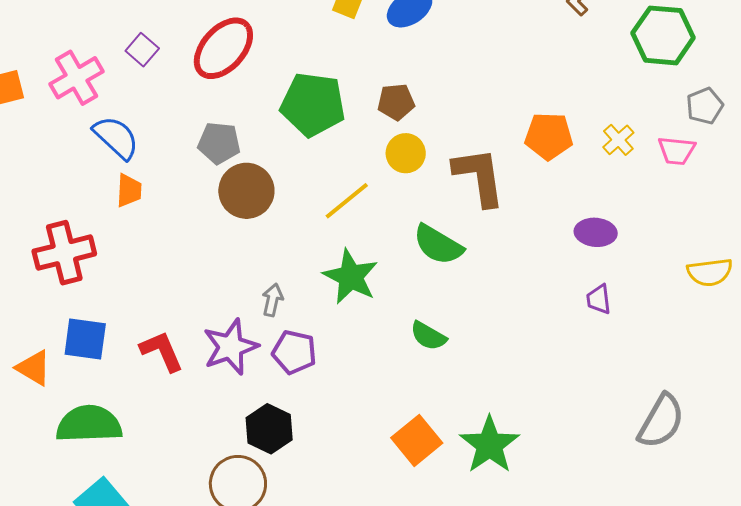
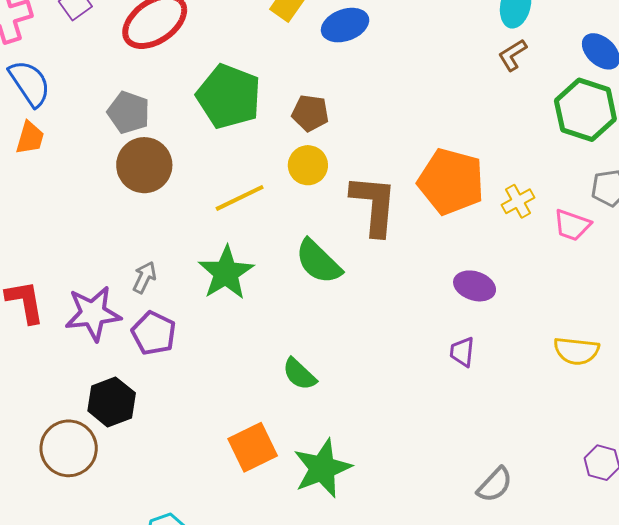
orange pentagon: (549, 136) -> (451, 182), size x1.4
green semicircle: (428, 336) -> (299, 374), moved
gray semicircle: (661, 421) -> (495, 485), size x0.7

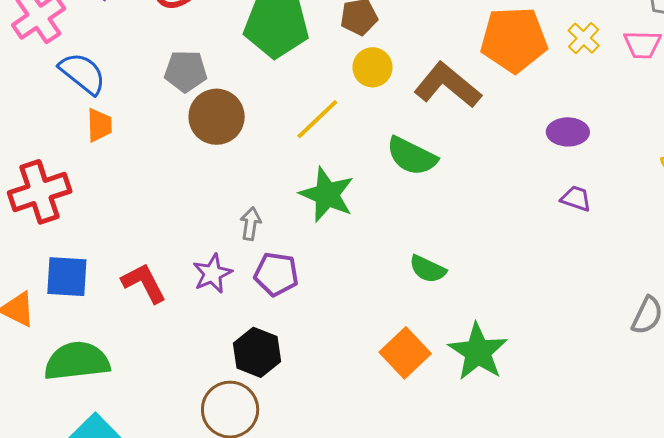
brown L-shape: (374, 205) -> (447, 85), turned -38
purple star: (93, 313) -> (212, 274), size x0.7
purple trapezoid: (462, 352) -> (576, 199), turned 120

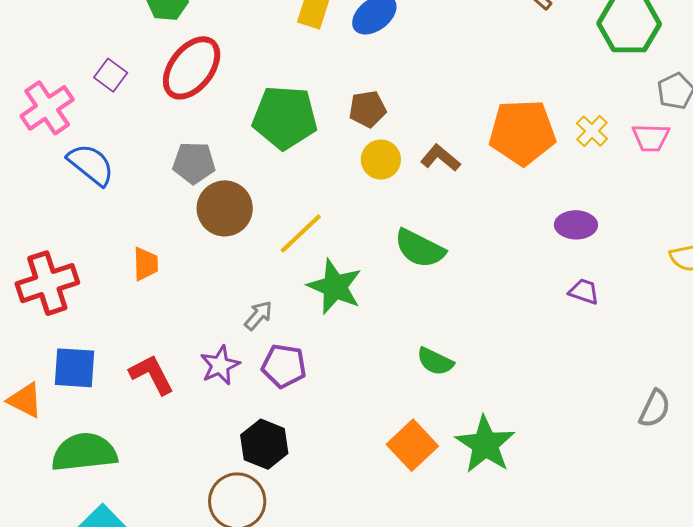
brown L-shape: (447, 85) -> (440, 158), moved, size x0.6
yellow line: (317, 119) -> (301, 233), moved
orange trapezoid: (99, 125) -> (146, 264), moved
gray arrow: (251, 224) -> (258, 315), turned 32

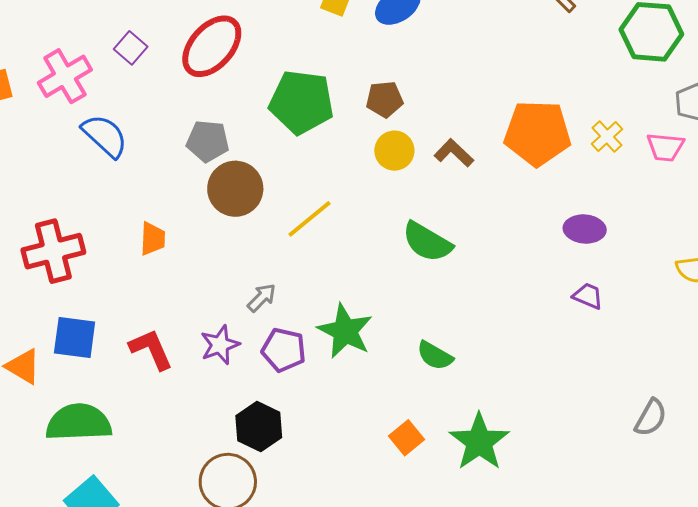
green star: (335, 287) -> (345, 331), moved
orange square: (412, 445) -> (406, 438), size x0.7

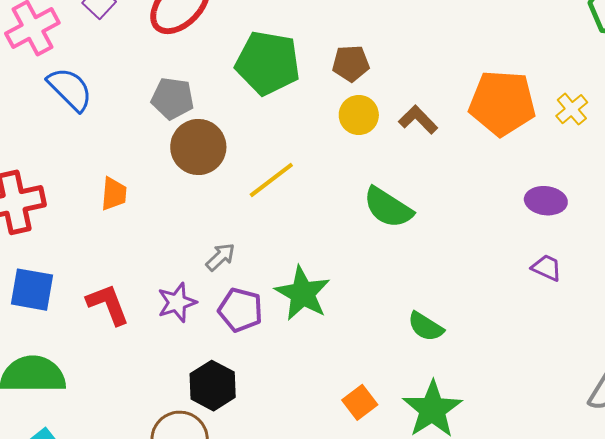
green semicircle: (435, 356) -> (426, 327), moved

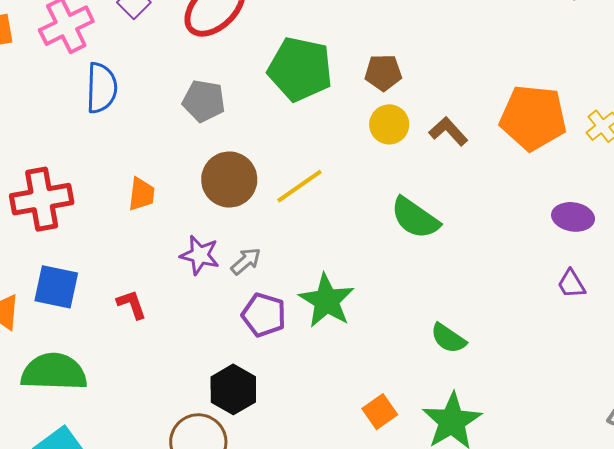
blue semicircle: (70, 89) -> (101, 88), turned 45
brown circle: (198, 147) -> (229, 180), moved
purple trapezoid: (547, 268) -> (571, 284), turned -148
purple star: (177, 302) -> (200, 255), moved, turned 30
red L-shape: (108, 304) -> (132, 304), size x0.7

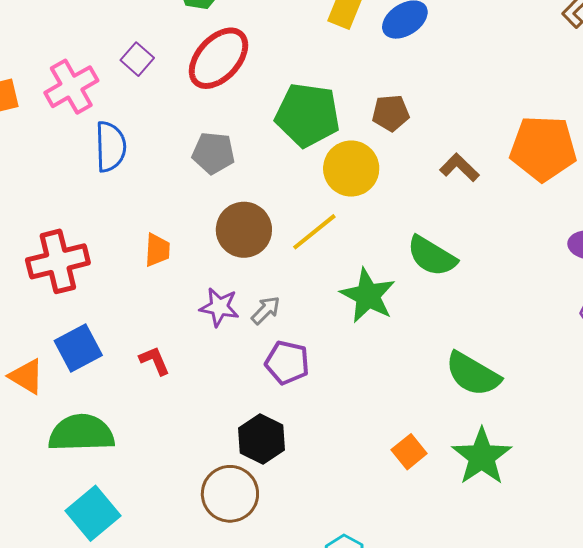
yellow circle: (389, 124) -> (351, 169), moved, size x1.4
blue square: (56, 287) -> (78, 348), turned -36
green star: (327, 301) -> (368, 296), moved
green semicircle: (448, 338) -> (473, 374), size x1.5

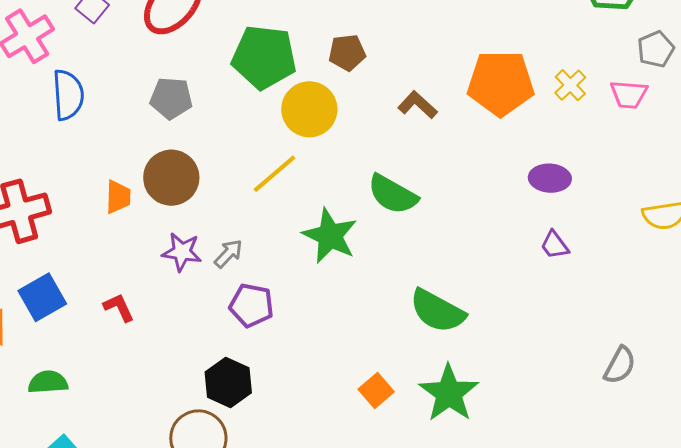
brown circle: (244, 230) -> (171, 178), moved
green semicircle: (81, 433) -> (48, 382), size x0.6

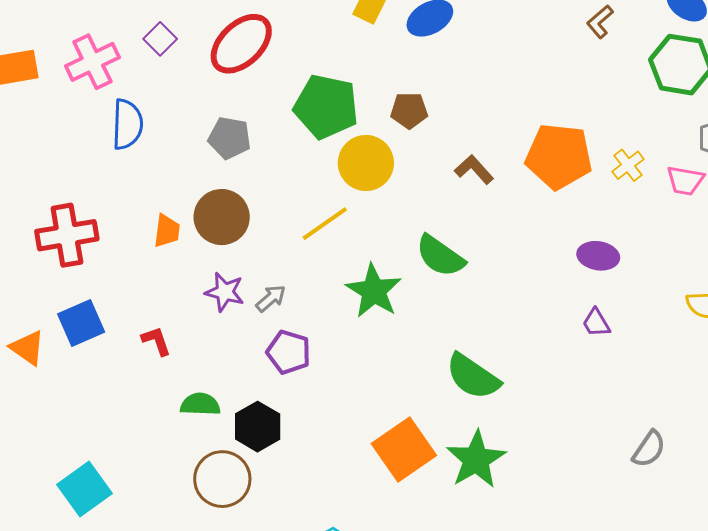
green semicircle: (48, 382) -> (200, 404), moved
orange square: (376, 391) -> (404, 450), size x1.8

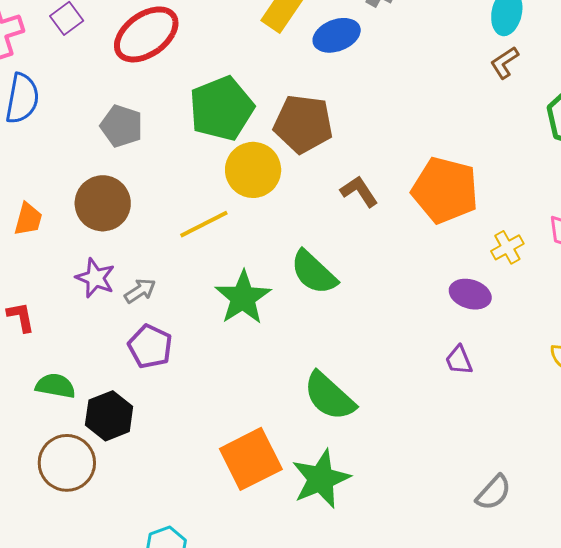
green pentagon: (326, 107) -> (222, 108), turned 30
brown pentagon: (409, 110) -> (303, 124), size x1.6
yellow cross: (628, 165) -> (507, 247), moved
orange trapezoid: (167, 231) -> (28, 219), moved

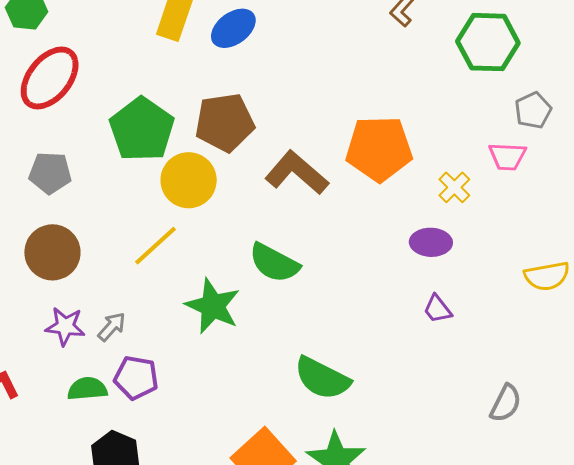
brown L-shape: (359, 191) -> (297, 173), size x1.6
green semicircle: (55, 386) -> (87, 389), moved
gray semicircle: (494, 493) -> (506, 403), moved

